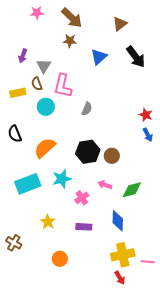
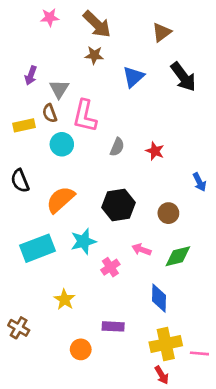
red star: (146, 115) -> (155, 151), moved
brown circle: (112, 156) -> (168, 213), moved
purple rectangle: (84, 227) -> (113, 326), moved

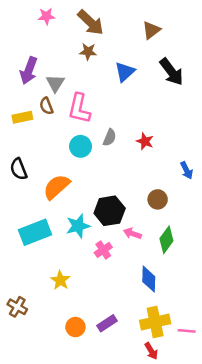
purple arrow: (31, 75) -> (29, 71), size x1.5
cyan circle: (62, 144) -> (81, 146), moved
black hexagon: (118, 205) -> (110, 211), moved
green diamond: (178, 256) -> (166, 240), turned -40
purple rectangle: (113, 326) -> (107, 323), moved, turned -36

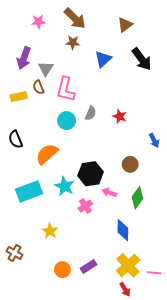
pink star: (46, 16) -> (38, 22), moved
cyan star: (78, 226) -> (65, 186), turned -30
yellow cross: (155, 322) -> (128, 265), turned -30

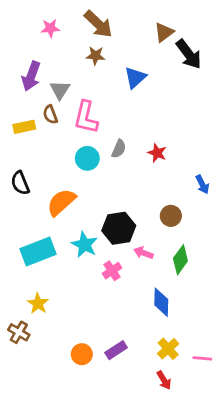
black arrow: (142, 59) -> (189, 54), moved
yellow star: (50, 231) -> (38, 304), moved
yellow cross: (128, 265) -> (168, 349), size x0.7

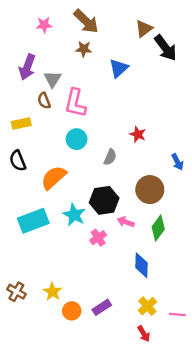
yellow rectangle: (24, 127) -> (21, 123), moved
gray semicircle: (119, 149) -> (110, 157), moved
brown circle: (171, 216) -> (150, 190), size x1.5
yellow star: (38, 304) -> (52, 292), moved

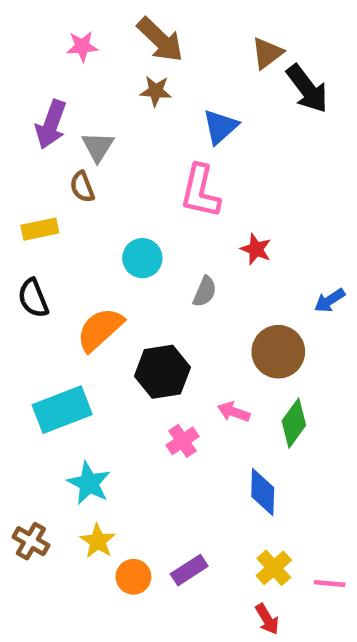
pink L-shape: (75, 103) -> (200, 191), moved
blue arrow: (177, 162) -> (330, 300), turned 84
black hexagon: (104, 200) -> (162, 372), moved
cyan star: (74, 215) -> (89, 483), moved

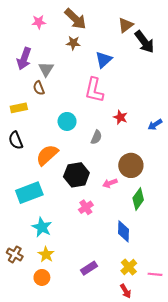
blue arrow: (330, 300) -> (155, 125), moved
pink arrow: (234, 412) -> (110, 183), moved, turned -40
orange circle: (133, 577) -> (42, 277), moved

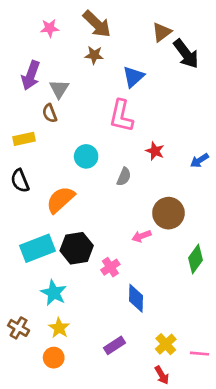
black hexagon: (76, 175) -> (77, 248), moved
green diamond: (138, 199) -> (195, 259), moved
blue diamond: (124, 231) -> (136, 298), moved

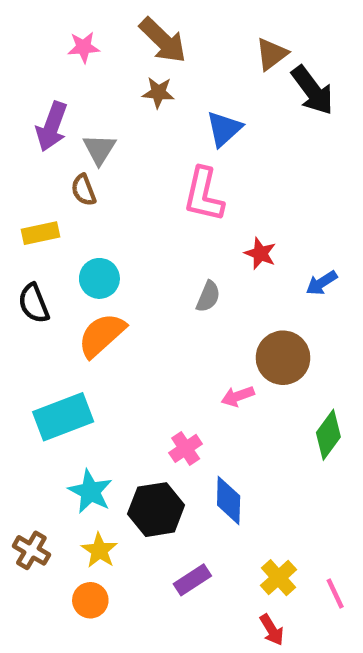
cyan circle: (86, 156) -> (99, 278), moved
blue arrow: (200, 160) -> (322, 283), moved
black hexagon: (77, 248) -> (156, 510), moved
pink line: (200, 354) -> (335, 593), turned 60

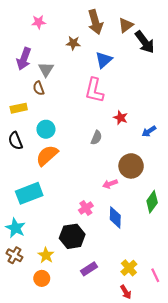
brown arrow: (163, 40) -> (95, 22), moved, turned 30
cyan star: (90, 491) -> (15, 228), moved
blue diamond: (229, 501) -> (115, 217), moved

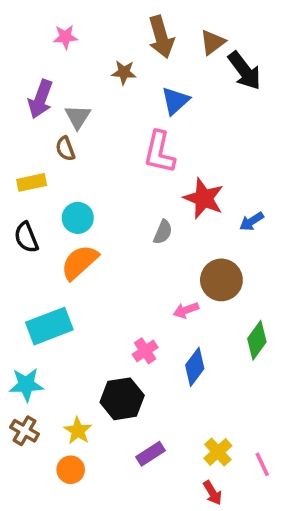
red star: (121, 118) -> (204, 198), size x1.6
blue diamond: (115, 217) -> (195, 367), turned 35
cyan star: (15, 228) -> (26, 385), turned -30

